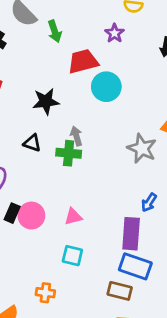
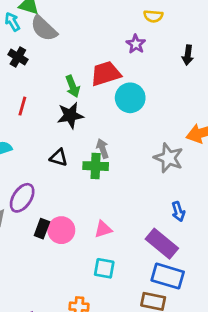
green arrow: (55, 31) -> (73, 86), moved
blue arrow: (149, 202) -> (178, 211), turned -48
purple rectangle: (131, 234) -> (162, 244), turned -52

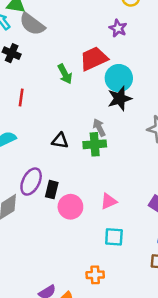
black star: (70, 115) -> (120, 99), moved
black rectangle: (42, 229) -> (52, 190), moved

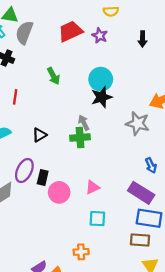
gray semicircle: (32, 24) -> (24, 32), turned 75
red trapezoid: (94, 59) -> (70, 31), moved
black triangle: (60, 141) -> (39, 135), moved, turned -40

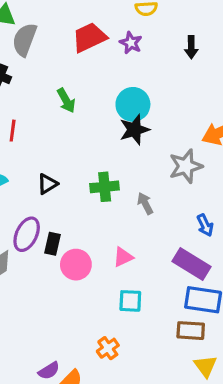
gray arrow: (84, 123) -> (145, 203), moved
gray star: (138, 123) -> (186, 166), turned -30
orange cross: (81, 252) -> (108, 348), turned -32

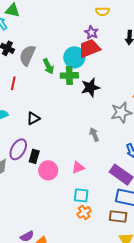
red trapezoid: (89, 37) -> (89, 48), moved
gray semicircle: (25, 40) -> (27, 55), moved
cyan circle: (133, 104) -> (74, 57), moved
green cross: (105, 187) -> (69, 75), moved
orange cross: (108, 348) -> (84, 212), moved

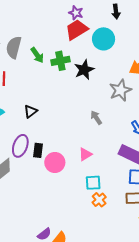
cyan circle: (74, 57) -> (104, 39), moved

